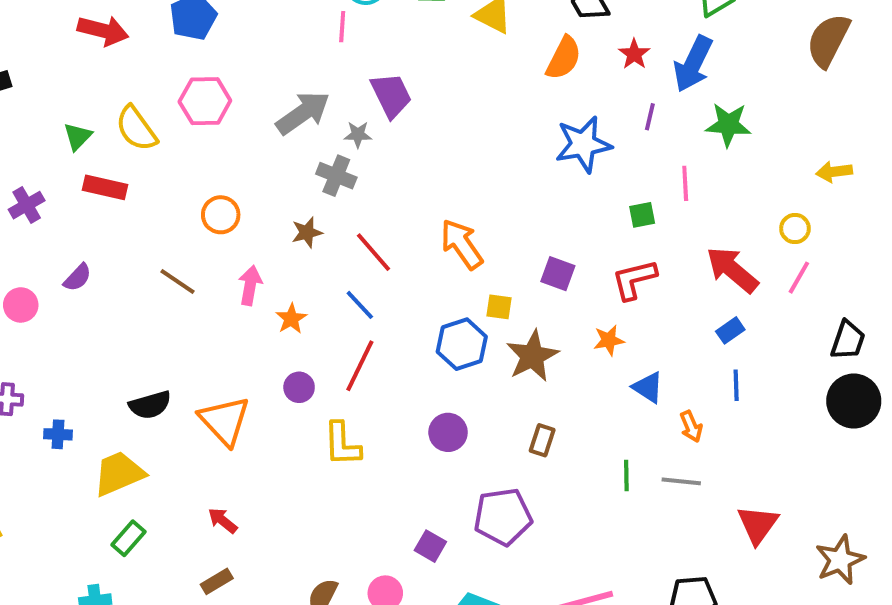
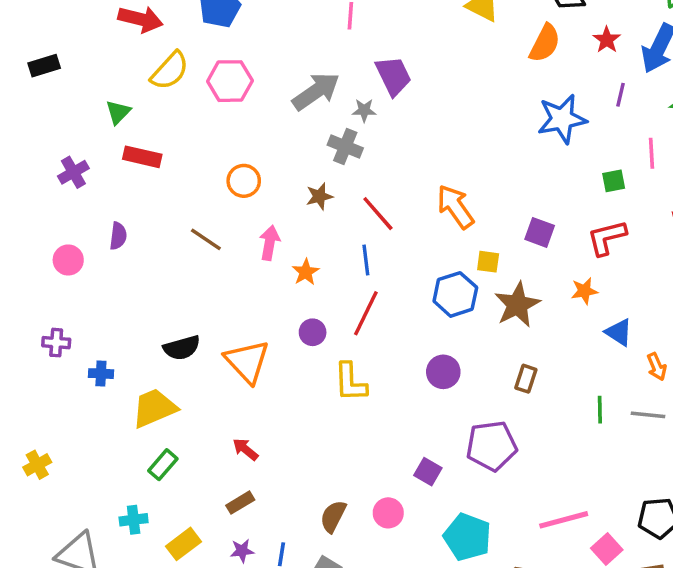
yellow semicircle: (136, 129) -> (170, 71), moved, turned -102
purple semicircle: (78, 278) -> (118, 236), turned -36
blue line: (360, 305) -> (366, 260), turned 36

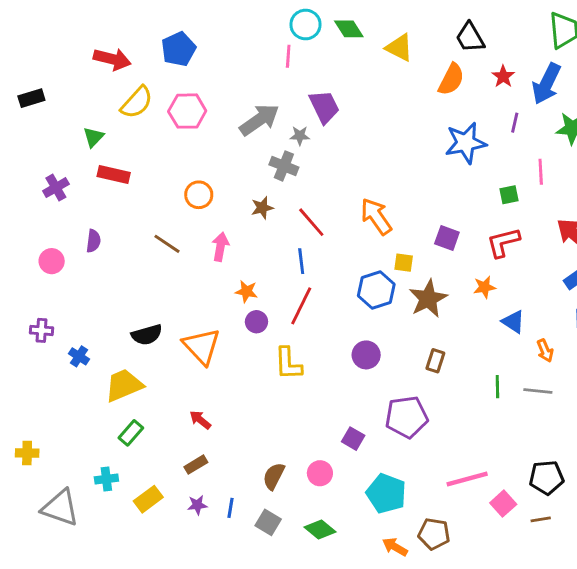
orange star: (306, 272) -> (246, 291), moved, turned -30
blue cross: (101, 374) -> (79, 356), turned 30
yellow cross: (37, 465) -> (27, 453), moved, turned 30

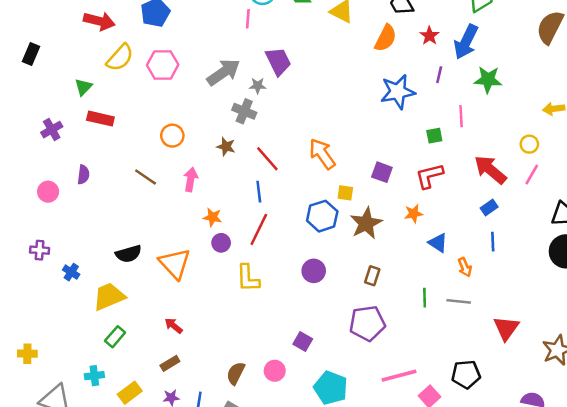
black rectangle: (31, 98) -> (31, 54), turned -50
brown star: (262, 208) -> (226, 147), turned 30
purple pentagon: (407, 417) -> (367, 323), moved

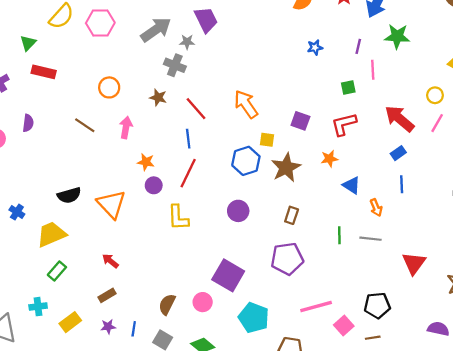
purple line: (439, 75) -> (358, 46), moved
blue star: (398, 92) -> (315, 47), size x0.5
purple square: (303, 342) -> (228, 275), size x1.8

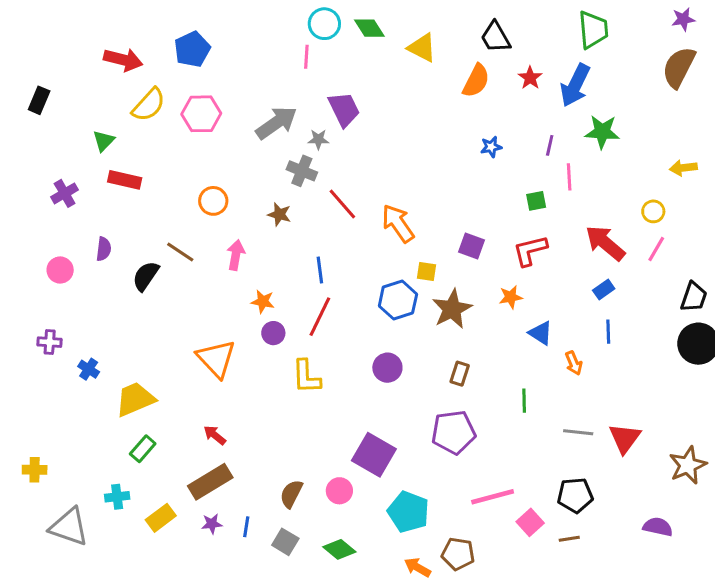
red line: (196, 109) -> (342, 204), moved
black semicircle: (69, 195) -> (146, 276), moved, turned 140
gray line: (370, 239) -> (578, 432), moved
brown rectangle: (107, 295) -> (210, 482), size x1.8

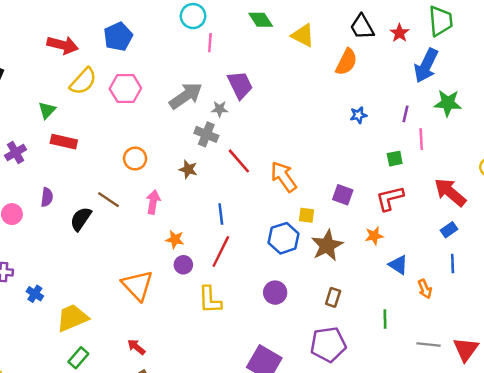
cyan circle: (324, 24) -> (193, 16), moved
red star: (530, 78) -> (399, 33), moved

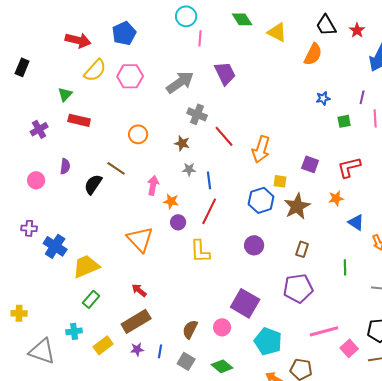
gray star: (220, 109) -> (189, 169), moved
green square: (395, 159) -> (344, 121), moved
orange arrow: (284, 177) -> (261, 149), turned -128
pink arrow: (153, 202) -> (153, 185), moved
blue cross: (35, 294) -> (55, 246), size x1.6

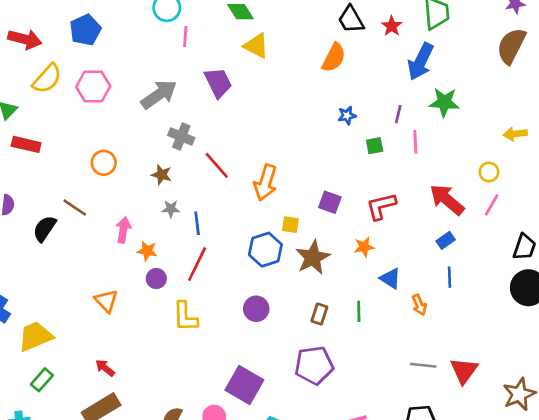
yellow triangle: (277, 32) -> (256, 46), moved
orange triangle: (140, 239) -> (106, 301), size x0.7
green line: (345, 267) -> (359, 311), moved

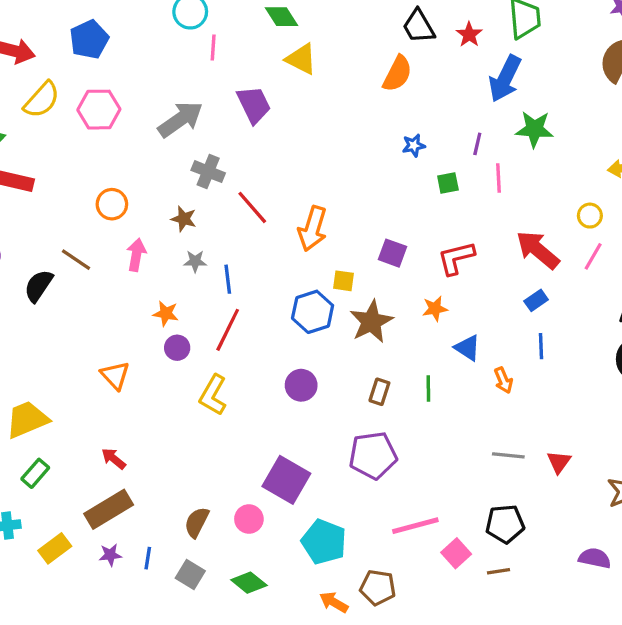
pink arrow: (123, 230) -> (136, 255), moved
yellow L-shape: (185, 317) -> (213, 395), turned 32
red triangle: (464, 371) -> (559, 462), size x0.7

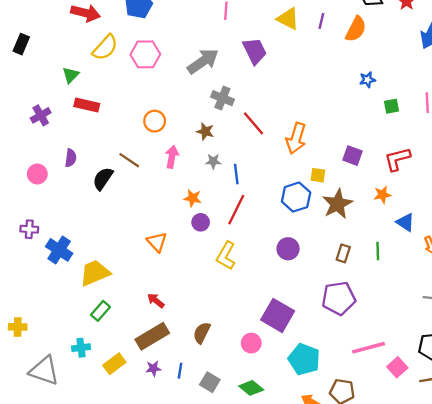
purple line: (477, 144) -> (321, 21), moved
brown semicircle: (197, 522) -> (202, 333), moved

